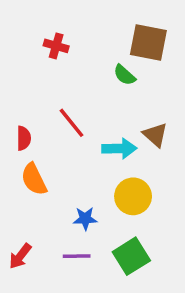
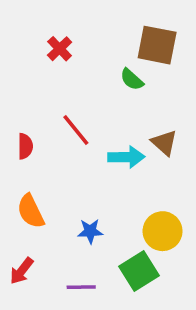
red cross: (56, 46) -> (60, 49), turned 30
orange semicircle: (34, 179) -> (31, 211), moved
yellow circle: (133, 196) -> (163, 231), moved
purple line: (77, 256) -> (81, 287), moved

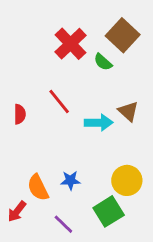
brown square: (157, 45) -> (123, 35), turned 32
red cross: (60, 49) -> (70, 44), moved, size x1.6
orange semicircle: (31, 211) -> (38, 188), moved
purple line: (81, 287) -> (63, 224), turned 45

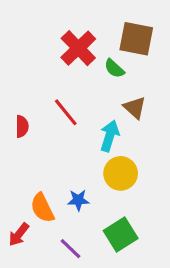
brown square: (123, 35) -> (136, 39), turned -32
brown triangle: (128, 111) -> (135, 108), moved
cyan arrow: (99, 123) -> (110, 136), turned -72
yellow circle: (127, 180) -> (121, 173), moved

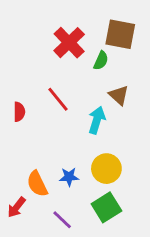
green semicircle: (114, 68) -> (101, 61), turned -108
yellow circle: (121, 173) -> (106, 169), moved

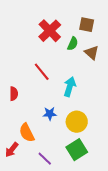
brown square: (120, 34) -> (87, 25), size x0.7
brown triangle: (119, 95) -> (92, 53), moved
red semicircle: (19, 112) -> (14, 94), moved
blue star: (69, 177) -> (50, 114), moved

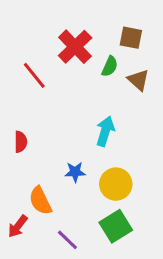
red line: (42, 72) -> (34, 75), moved

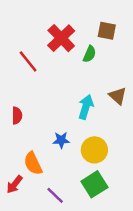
brown triangle: (138, 80) -> (118, 96), moved

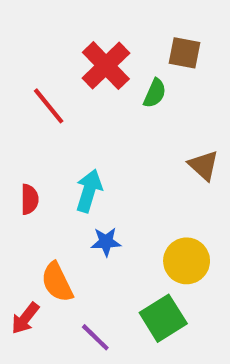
cyan arrow: (86, 107) -> (89, 191), moved
yellow circle: (94, 150) -> (187, 261), moved

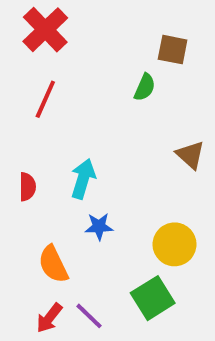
red cross: (106, 66) -> (45, 30), moved
red line: (49, 106) -> (45, 99), turned 63
red arrow: (25, 318) -> (49, 318), moved

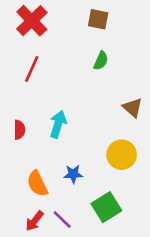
brown square: (173, 50) -> (98, 19), moved
blue star: (99, 226) -> (73, 174), moved
yellow circle: (175, 244) -> (122, 155), moved

